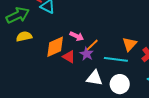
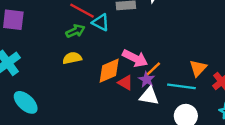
green arrow: (18, 15) -> (75, 31), moved, size x0.7
pink arrow: (77, 36) -> (135, 58), size x1.5
white triangle: (94, 78) -> (149, 96), moved

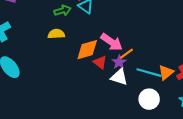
orange triangle: (198, 68) -> (166, 72), moved

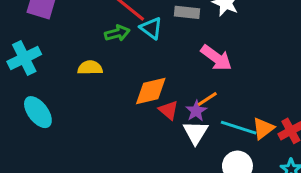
yellow semicircle: (56, 34) -> (90, 68), moved
pink arrow: (112, 42) -> (216, 58), moved
white triangle: (119, 77) -> (196, 132), turned 42

